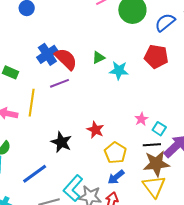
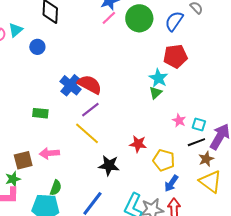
green triangle: (98, 58) -> (156, 93), moved
cyan star: (119, 70) -> (158, 78), moved, turned -30
yellow line: (32, 103) -> (87, 133), moved, turned -40
brown star: (156, 164) -> (206, 159), size x0.6

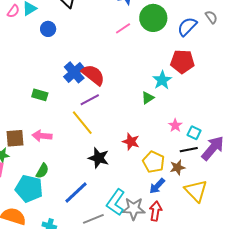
pink line: (109, 18) -> (123, 28), moved
green triangle: (156, 93) -> (148, 98), moved
brown star: (206, 159) -> (177, 167), moved

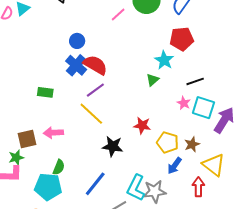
blue circle: (48, 29) -> (77, 41), moved
cyan square: (194, 133) -> (203, 108), size x1.6
black line: (189, 150) -> (195, 81), moved
red arrow: (156, 211) -> (198, 187), moved

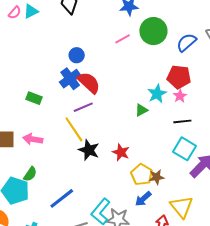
pink star: (184, 103) -> (180, 96), moved
brown star: (192, 144) -> (156, 177), moved
black star: (113, 146) -> (89, 150), moved

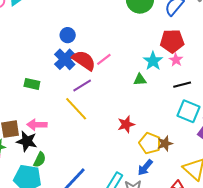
pink line: (123, 39) -> (104, 59), moved
green triangle: (141, 110) -> (140, 80), turned 32
black star: (89, 150) -> (27, 141), moved
red star: (121, 152) -> (126, 124), turned -30
blue arrow: (143, 199) -> (145, 167), moved

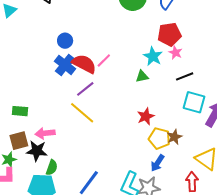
green rectangle: (32, 84) -> (20, 111), moved
red star: (126, 124) -> (146, 116), moved

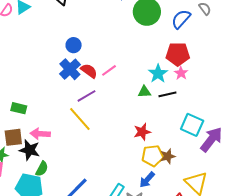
red semicircle: (84, 64) -> (89, 71), size x0.7
black line: (185, 76) -> (167, 94), moved
yellow pentagon: (159, 138) -> (153, 156), turned -30

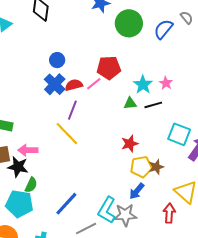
red pentagon: (178, 54) -> (109, 68), moved
red semicircle: (89, 71) -> (74, 85), turned -48
purple line: (86, 96) -> (72, 110), turned -36

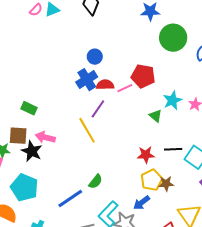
green triangle: (130, 103) -> (156, 116), turned 32
black line: (153, 105) -> (173, 149), moved
yellow pentagon: (141, 167) -> (152, 180), turned -30
green semicircle: (31, 185) -> (96, 182), moved

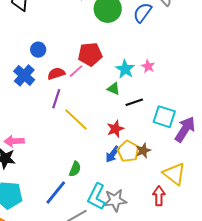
blue cross: (87, 80) -> (24, 75), moved
yellow line: (87, 130) -> (76, 119), moved
black line: (173, 149) -> (134, 102), moved
blue arrow: (142, 203) -> (112, 154), moved

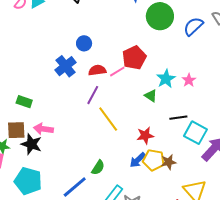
red pentagon: (90, 54) -> (134, 58), turned -30
black line: (134, 102) -> (178, 118), moved
yellow pentagon: (128, 151) -> (154, 160), turned -30

